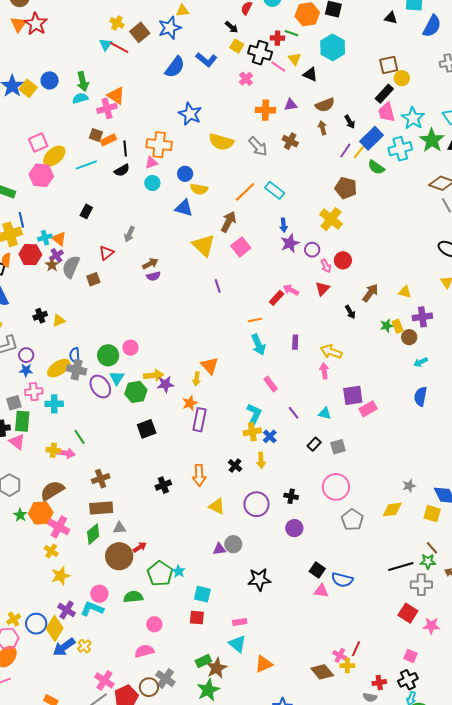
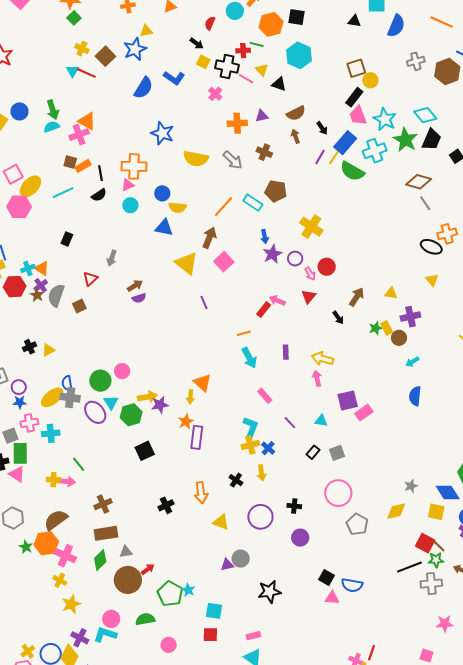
green semicircle: (376, 167) -> (352, 171), size x1.4
brown pentagon: (346, 188) -> (276, 191), moved
red square: (408, 613) -> (425, 543), moved

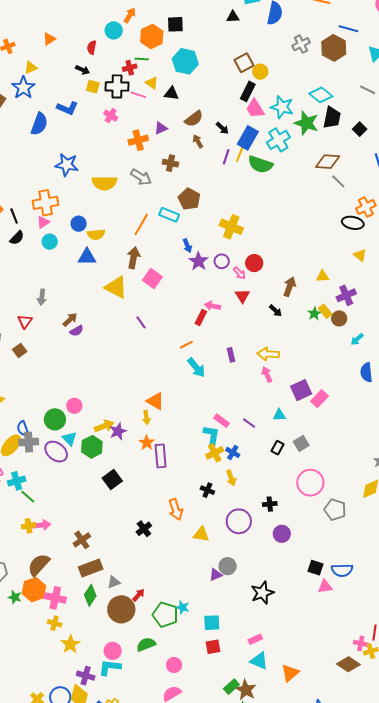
brown pentagon: (276, 191) -> (189, 199), turned 30
pink rectangle: (265, 396) -> (222, 421), moved
green line: (79, 464) -> (28, 497), moved

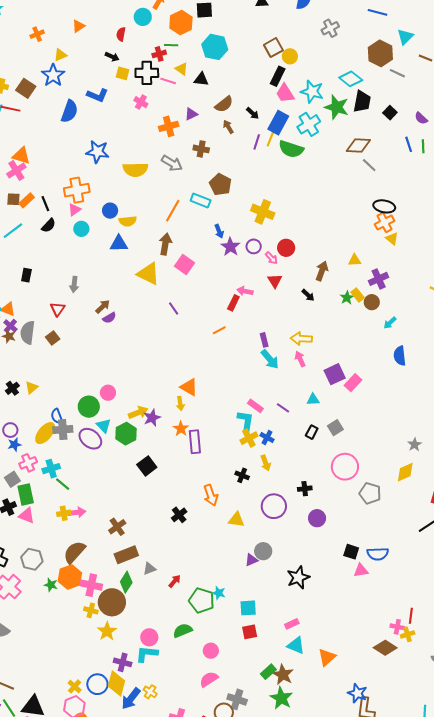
brown hexagon: (334, 48) -> (380, 53), moved
orange cross: (366, 207) -> (385, 223), moved
cyan arrow: (196, 368) -> (270, 359), moved
brown circle: (121, 609) -> (112, 602), moved

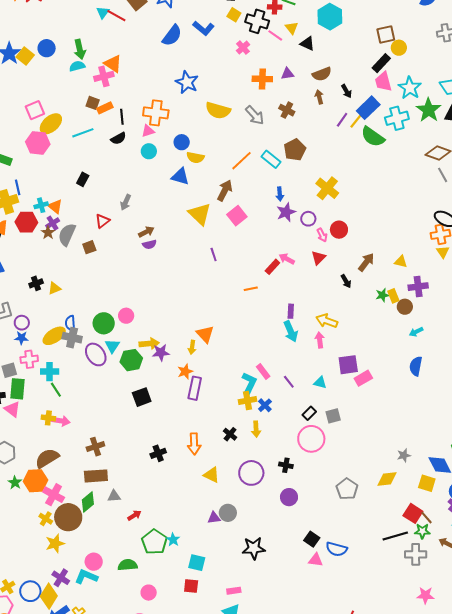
pink circle: (345, 467) -> (311, 439), moved

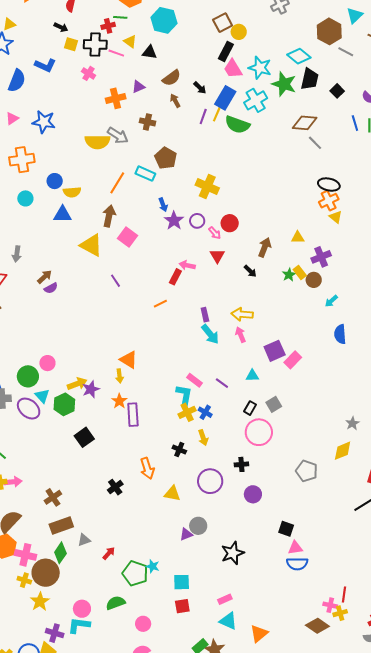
yellow semicircle: (218, 110) -> (97, 142), moved
pink triangle: (148, 131) -> (12, 118), moved
blue semicircle: (337, 549) -> (297, 564), moved

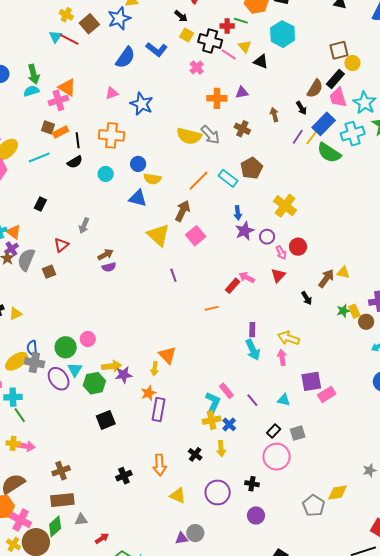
brown semicircle: (172, 78) -> (315, 89), moved, turned -36
yellow triangle: (298, 237) -> (343, 272), moved
yellow diamond: (343, 451) -> (337, 493), moved

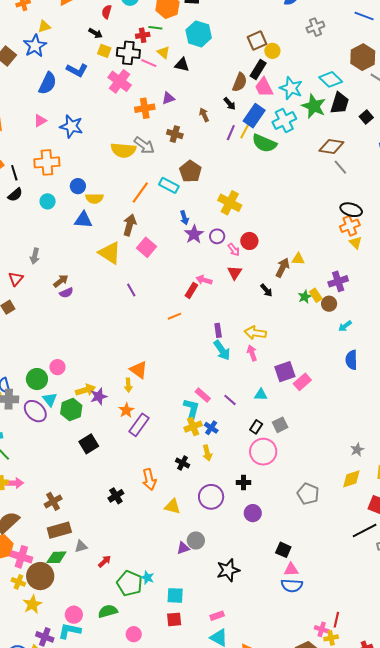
pink cross: (197, 68) -> (120, 81), size x1.6
purple rectangle: (158, 409) -> (139, 425), turned 35
yellow diamond: (337, 493) -> (351, 479), moved
green diamond: (55, 526) -> (56, 557), turned 50

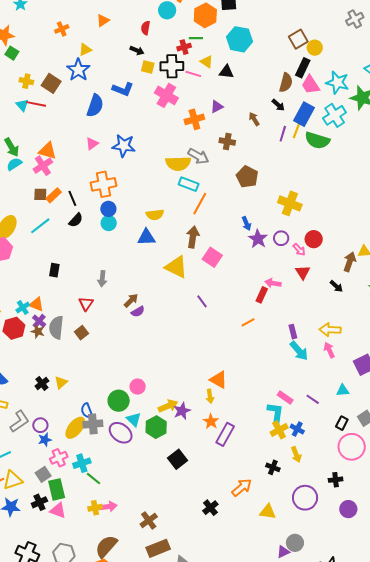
cyan rectangle: (169, 185) -> (189, 184), moved
blue circle: (78, 186) -> (108, 209), moved
orange arrow: (149, 479) -> (242, 487), turned -110

